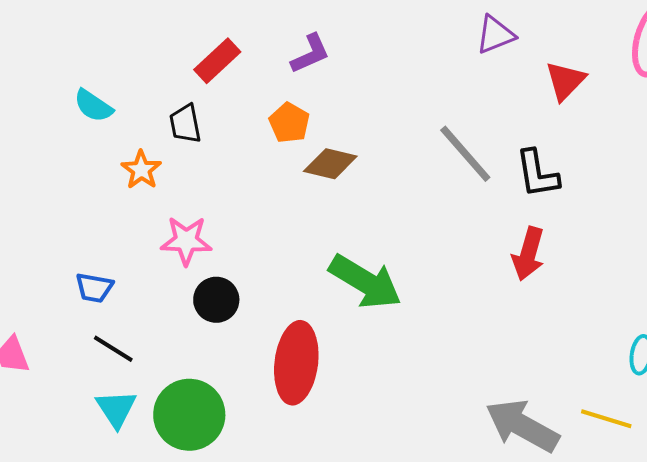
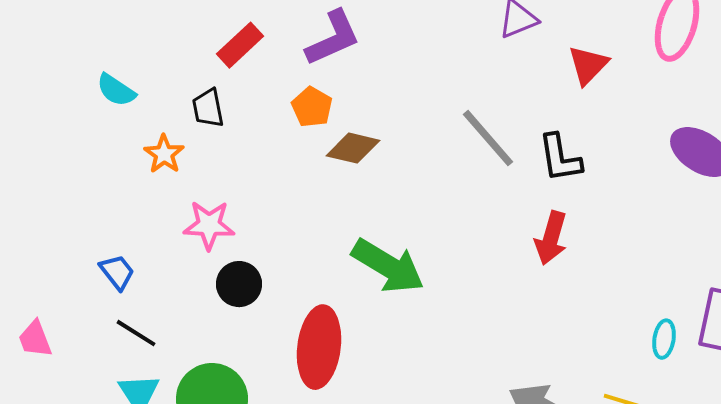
purple L-shape: (310, 54) -> (333, 38), size x1.4
blue trapezoid: (94, 288) -> (117, 272), turned -138

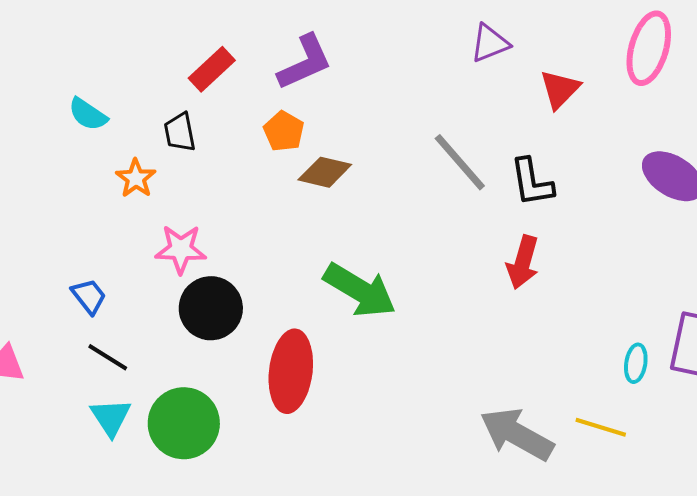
black circle: (239, 284) -> (211, 308), size x1.4

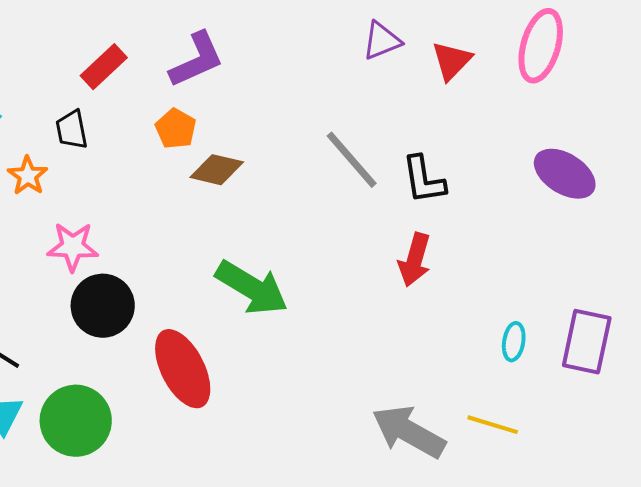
red triangle: (560, 89) -> (452, 61), moved
cyan ellipse: (636, 363) -> (514, 342), moved
red ellipse: (291, 371) -> (183, 369), turned -34

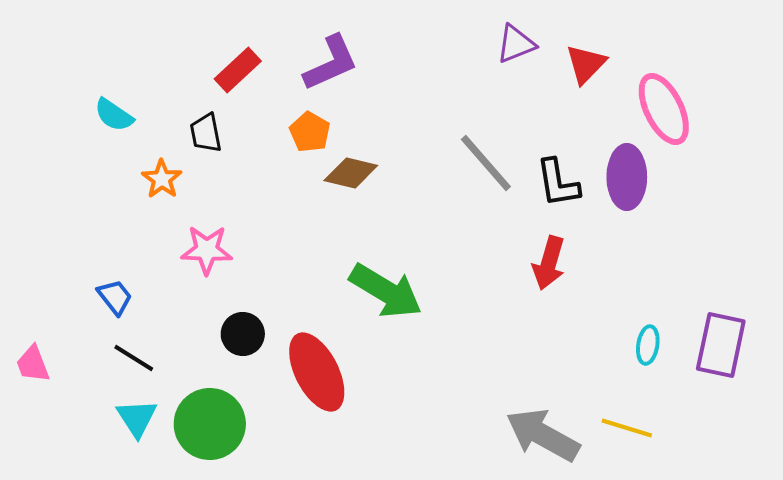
pink ellipse: (541, 46) -> (664, 109), moved, turned -42
purple ellipse: (565, 174) -> (627, 177), moved, turned 58
black circle: (103, 306) -> (243, 334), moved, size x0.7

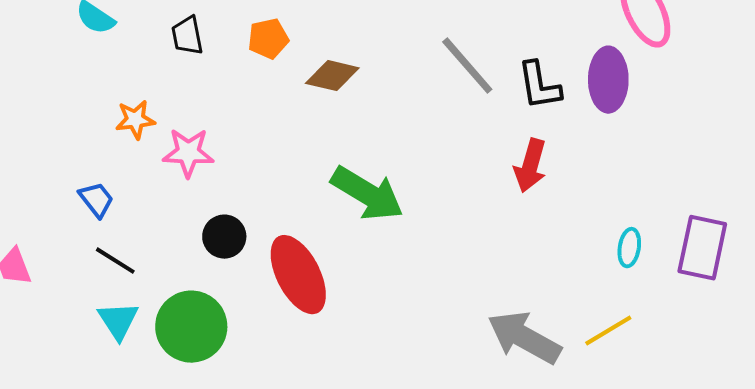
orange pentagon: (310, 132) -> (268, 39), moved, turned 30
orange star: (162, 179) -> (135, 120), moved, turned 30
yellow line: (627, 428) -> (608, 331), turned -48

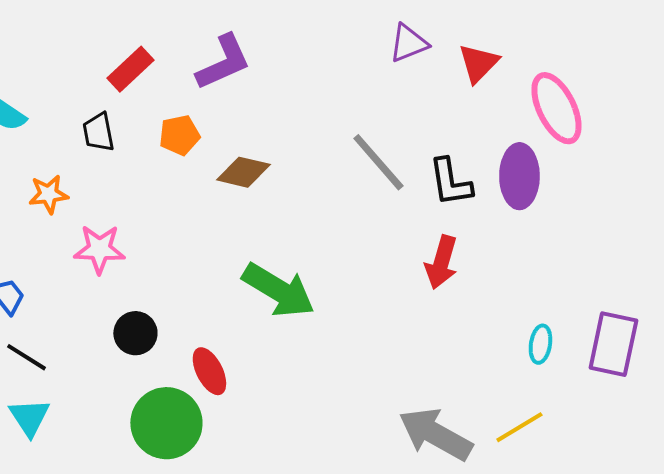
orange star: (135, 120) -> (48, 194), moved
red ellipse: (298, 275) -> (209, 371), size x0.6
green circle: (191, 327) -> (166, 423), moved

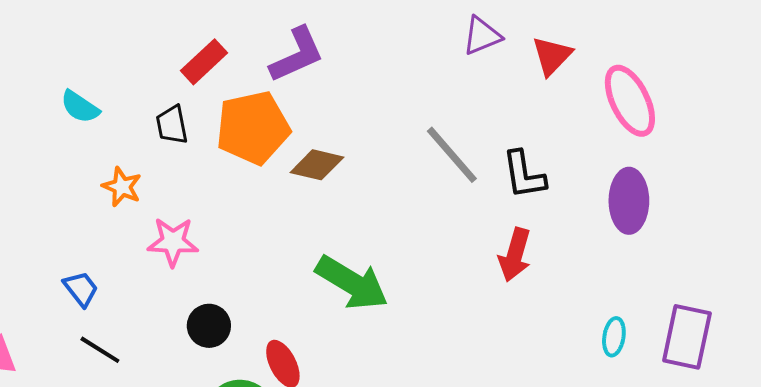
orange pentagon: (179, 135) -> (253, 128), size x1.8
purple ellipse: (519, 176) -> (629, 201), moved
orange star: (48, 194) -> (122, 187), turned 30

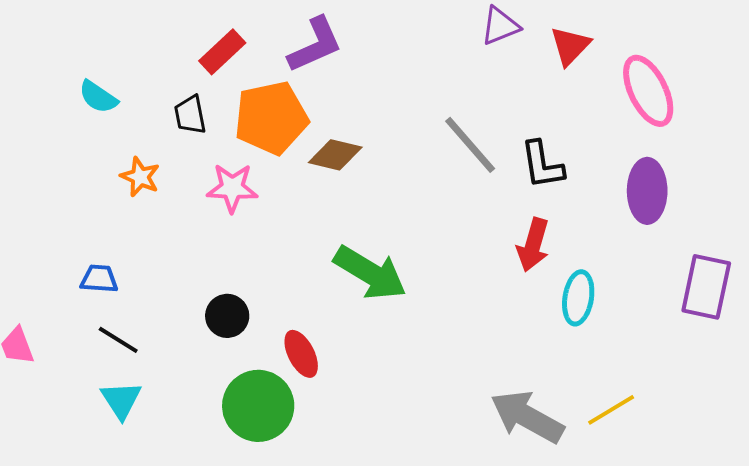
pink star: (173, 242) -> (232, 188), moved
blue trapezoid: (81, 289) -> (99, 279), turned -48
cyan ellipse: (614, 337) -> (578, 298), moved, size x1.4
purple rectangle: (687, 337) -> (706, 287), moved

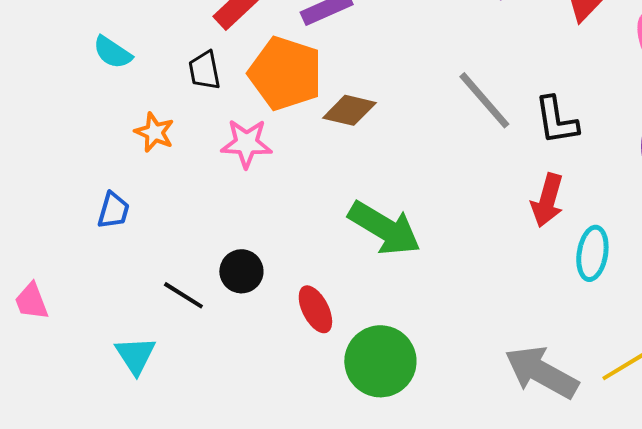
orange pentagon: (271, 118) -> (285, 73), turned 30
blue trapezoid: (99, 279) -> (113, 210), moved, turned 102
black line: (118, 340) -> (183, 295), moved
green circle: (258, 406) -> (380, 361), moved

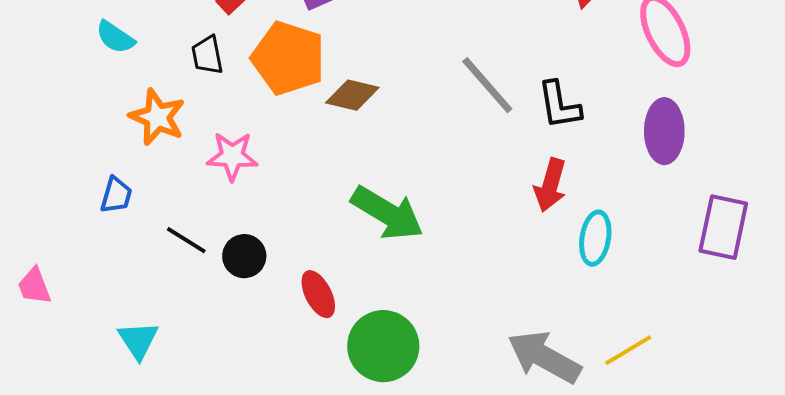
orange star: (154, 132) -> (157, 117), size x1.4
pink star: (246, 143) -> (232, 156), moved
black line: (183, 295) -> (186, 240), moved

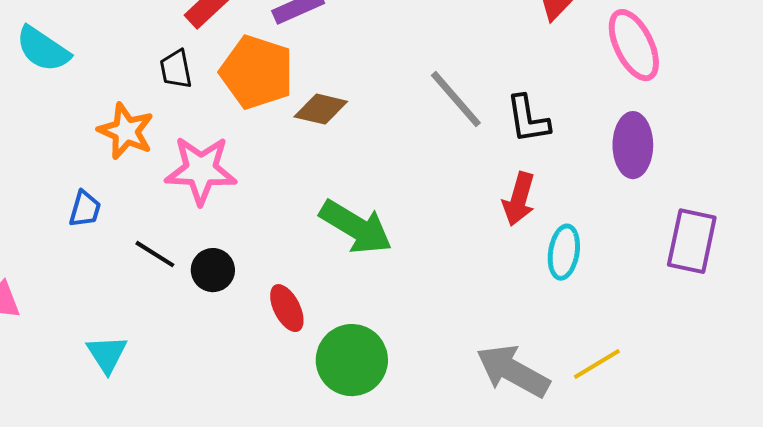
cyan semicircle: (115, 37) -> (43, 49), moved, size x1.4
pink star: (232, 156) -> (201, 170), size x1.4

